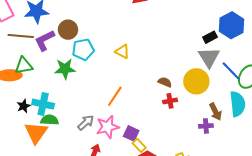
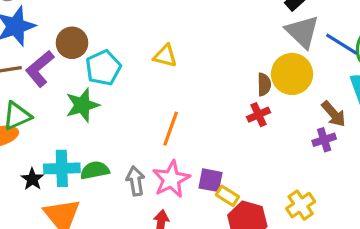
brown semicircle: (165, 82) -> (264, 84), moved, turned 80
green semicircle: (50, 120) -> (95, 170), moved
gray arrow: (86, 123) -> (136, 181), turned -42

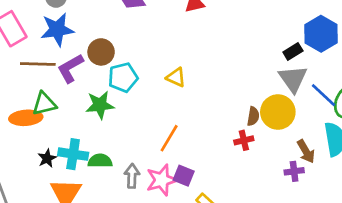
purple square: (211, 180) -> (184, 176), moved

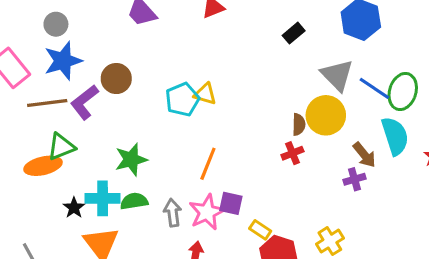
black rectangle: (293, 51) -> (294, 33), moved
cyan pentagon: (123, 78) -> (182, 99), moved
green star: (100, 105) -> (131, 159), moved

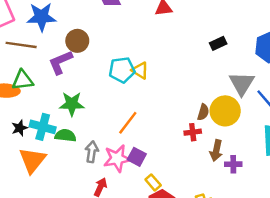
purple L-shape: (84, 102) -> (61, 62), moved
brown arrow: (364, 155) -> (216, 150), moved, turned 36

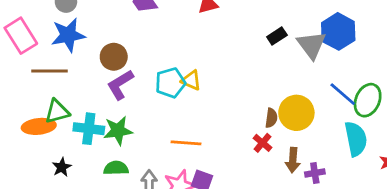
purple L-shape: (61, 62) -> (120, 85), moved
gray triangle: (242, 83) -> (312, 45), moved
orange line: (128, 123) -> (186, 143), turned 65
cyan cross: (43, 127) -> (89, 129), moved
red cross: (193, 132) -> (263, 143), turned -35

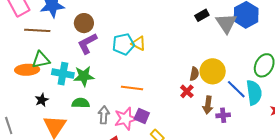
blue line: (343, 94) -> (236, 89), moved

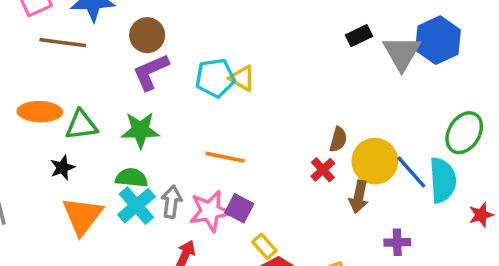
green triangle: (41, 60) -> (81, 125), moved
yellow circle: (213, 71) -> (375, 161), moved
cyan cross: (63, 74) -> (136, 206), moved, turned 35
purple cross: (223, 115) -> (397, 242), moved

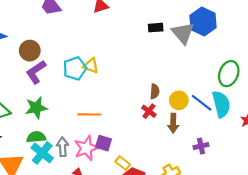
black rectangle: (359, 36) -> (156, 28), turned 32
yellow circle: (375, 161) -> (179, 100), size x0.7

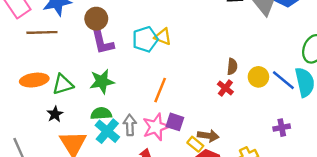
purple L-shape: (36, 72) -> (103, 42), turned -70
orange line: (89, 114) -> (160, 90), turned -70
brown arrow: (173, 123) -> (208, 136), moved, turned -84

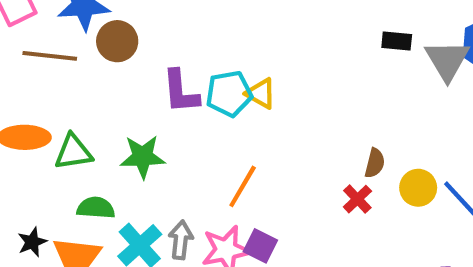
brown circle: (96, 19) -> (117, 41), moved
purple L-shape: (103, 42) -> (181, 92), moved
green semicircle: (101, 113) -> (96, 208), moved
black star: (55, 114) -> (32, 242), moved

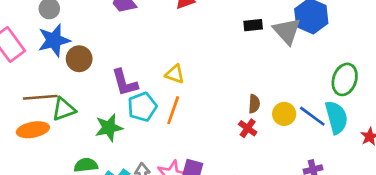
brown line: (50, 56) -> (40, 97), moved
cyan pentagon: (229, 94) -> (142, 107), moved
green triangle: (73, 152) -> (64, 109), moved
orange line: (243, 186) -> (173, 110), moved

